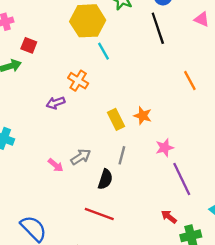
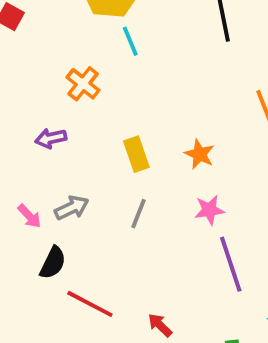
purple arrow: (56, 103) -> (51, 138), moved
orange star: (143, 116) -> (200, 154), moved
black semicircle: (105, 179) -> (53, 263), moved
red arrow: (169, 217) -> (160, 325), moved

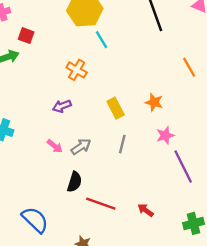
pink arrow: (29, 216) -> (55, 146), moved

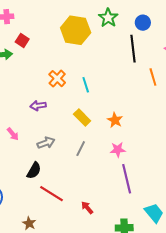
cyan line: (101, 40) -> (86, 85), moved
orange line: (189, 67) -> (153, 77), moved
yellow rectangle: (116, 108) -> (82, 118), turned -30
pink arrow: (55, 146) -> (13, 134), moved

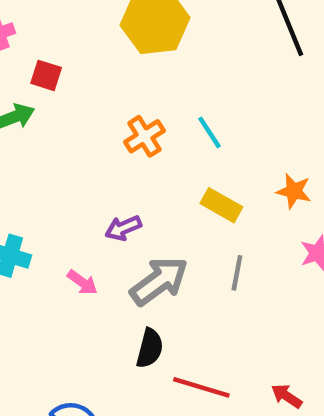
orange cross: (57, 79) -> (144, 136), turned 30
purple arrow: (38, 106) -> (123, 228), moved
gray arrow: (46, 143) -> (159, 281), size x1.5

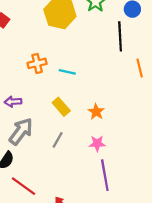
cyan line: (209, 132) -> (67, 72), turned -63
gray arrow: (159, 281) -> (21, 131), turned -36

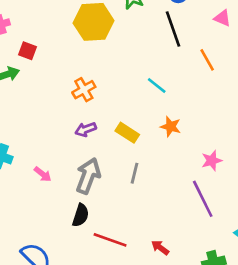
cyan line: (67, 72) -> (157, 85), moved, turned 42
purple arrow: (13, 102) -> (86, 129), moved
pink star: (97, 143) -> (212, 161), moved

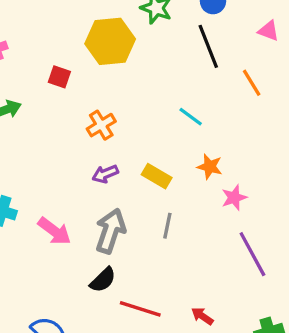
red square: (28, 51) -> (59, 77), moved
pink star: (212, 161) -> (234, 198), moved
pink arrow: (43, 174) -> (54, 231), size x1.5
black semicircle: (81, 215) -> (103, 280), turned 30

